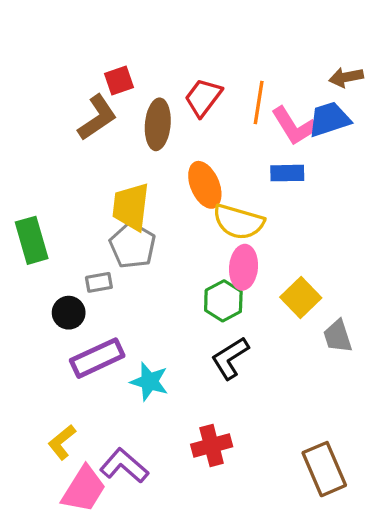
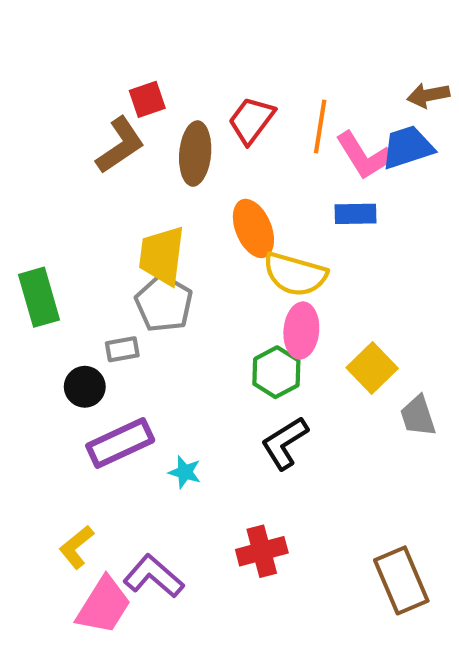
cyan star: (149, 382) -> (185, 472), size x0.7

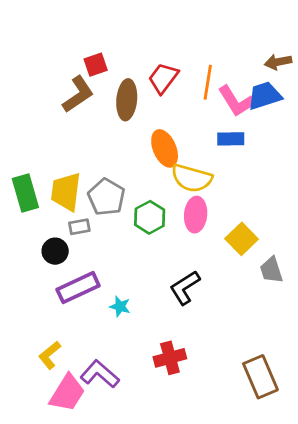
yellow trapezoid: (162, 256) -> (66, 192), moved
green hexagon: (276, 372) -> (150, 217), moved

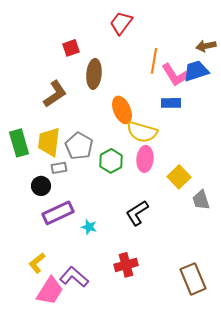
red trapezoid: (163, 78) -> (121, 23), moved
brown L-shape: (78, 94) -> (55, 94), moved

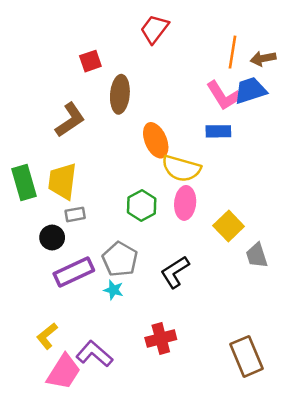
orange line: (154, 61) -> (232, 52), moved
gray pentagon: (79, 146) -> (120, 259), moved

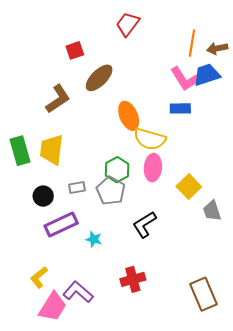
brown ellipse: (120, 94) -> (99, 78), turned 40
gray rectangle: (75, 214) -> (77, 188), moved
gray pentagon: (120, 259) -> (111, 191), moved

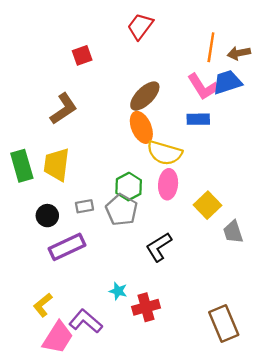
brown ellipse: (99, 78) -> (145, 96), moved
cyan star: (94, 239) -> (118, 291), moved

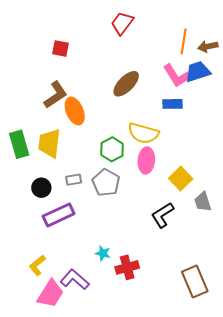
red square: (82, 55) -> (61, 48), moved, turned 30
orange ellipse: (141, 127) -> (75, 111), moved
green hexagon: (129, 187) -> (112, 149), moved
black L-shape: (159, 247) -> (162, 215), moved

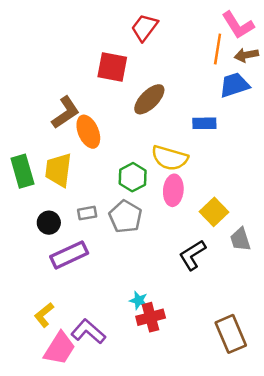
red square: (61, 48) -> (112, 67), moved, size x1.5
pink L-shape: (177, 76) -> (238, 25), moved
cyan star: (103, 253) -> (139, 300), moved

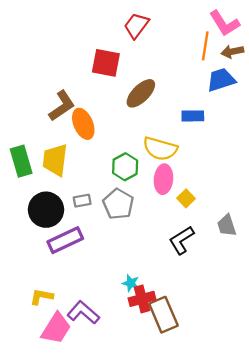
yellow square: (214, 212) -> (186, 198), moved, size x0.7
black circle: (49, 223) -> (46, 210), size x1.6
yellow L-shape: (44, 315) -> (41, 297), turned 50
brown rectangle: (231, 334) -> (163, 315), moved

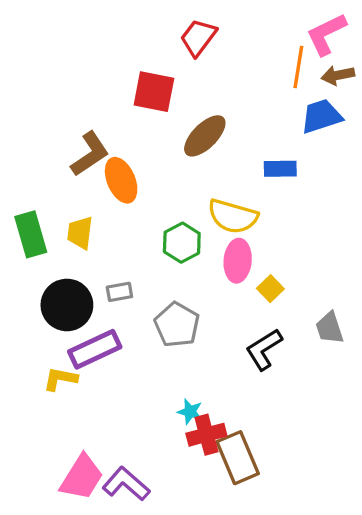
pink L-shape: (224, 23) -> (326, 34), turned 96
yellow trapezoid: (55, 160) -> (80, 233), size x0.7
gray pentagon: (118, 204) -> (177, 325), moved
yellow L-shape: (41, 297) -> (60, 379), moved
purple L-shape: (83, 312) -> (126, 484), moved

